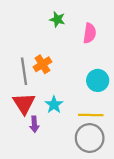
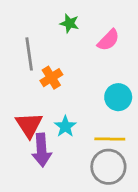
pink semicircle: (90, 33) -> (108, 40), turned 36
gray line: (24, 71) -> (29, 54), moved
purple arrow: (34, 124) -> (42, 150), size x1.6

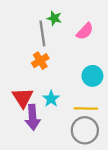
gray line: (29, 54) -> (42, 33), moved

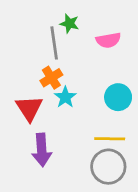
pink semicircle: (85, 31) -> (108, 40), turned 36
red triangle: (23, 98) -> (29, 108), moved
cyan star: (51, 99) -> (65, 97), moved

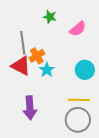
pink semicircle: (108, 40) -> (78, 29), turned -30
gray line: (54, 43) -> (23, 43), moved
red triangle: (29, 108) -> (21, 66), moved, turned -30

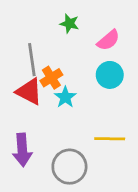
cyan circle: (85, 70) -> (110, 75), moved
purple arrow: (30, 108) -> (22, 150), moved
gray circle: (78, 120) -> (69, 167), moved

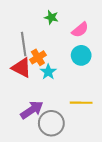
purple arrow: (22, 150) -> (32, 110), moved, turned -120

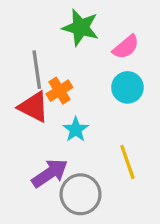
green star: (51, 17) -> (81, 28), size x1.6
cyan star: (48, 72) -> (76, 130), moved
yellow line: (81, 103) -> (127, 162), turned 70

